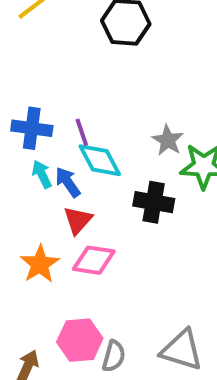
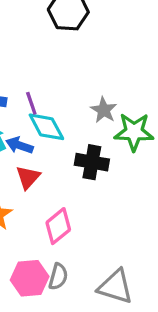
blue arrow: (68, 182) -> (20, 145), turned -36
pink diamond: (94, 260) -> (58, 226), moved, turned -48
gray semicircle: (114, 356) -> (58, 277), moved

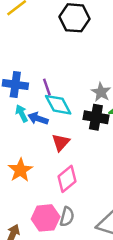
black cross: (92, 162) -> (96, 117), moved
red triangle: (28, 177) -> (61, 142), moved

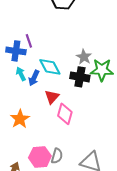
purple line: (47, 87) -> (29, 41), moved
blue arrow: (38, 118) -> (34, 78), turned -84
pink diamond: (67, 179) -> (65, 114), moved, turned -35

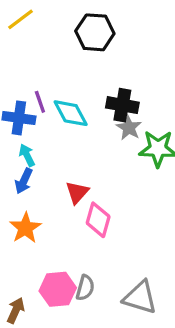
cyan diamond: (50, 67) -> (71, 113), moved
black cross: (80, 77) -> (122, 105), moved
blue arrow: (34, 78) -> (24, 181), moved

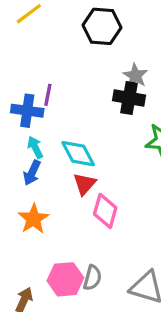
purple line: (40, 102) -> (48, 95), turned 30
cyan diamond: (71, 113) -> (78, 154), moved
gray star: (129, 128) -> (135, 76), moved

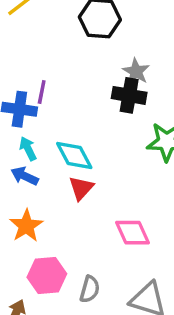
blue arrow: (32, 173) -> (25, 176), turned 90
pink diamond: (105, 211) -> (133, 233), moved, turned -40
pink hexagon: (65, 279) -> (47, 275), moved

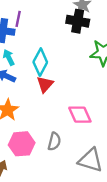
cyan diamond: (74, 155) -> (40, 62), turned 56
gray semicircle: (90, 289) -> (54, 141), moved

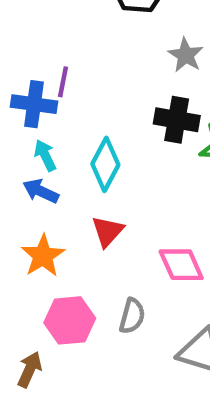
black cross: (78, 21) -> (177, 120), moved
red triangle: (45, 84) -> (108, 231), moved

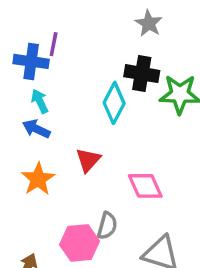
cyan diamond: (105, 164) -> (114, 103), moved
pink hexagon: (70, 320) -> (80, 243), moved

